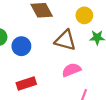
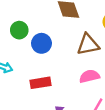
brown triangle: (65, 40) -> (88, 44), turned -35

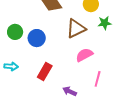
red rectangle: (40, 83) -> (45, 71), turned -36

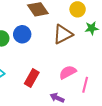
blue circle: (37, 38) -> (22, 34), moved
pink semicircle: (84, 55) -> (68, 72), moved

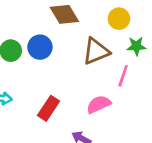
pink line: (85, 85) -> (123, 76), moved

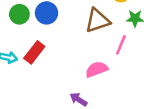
red rectangle: (48, 108) -> (34, 52), moved

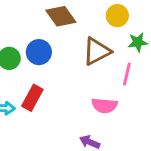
pink semicircle: (97, 69) -> (104, 106), turned -145

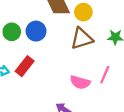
yellow circle: (117, 16) -> (83, 12), moved
pink line: (127, 74) -> (105, 75), moved

